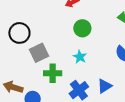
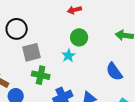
cyan star: (80, 57) -> (68, 56), moved

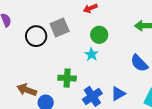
gray square: (32, 52) -> (60, 27), moved

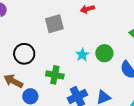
green circle: (99, 35) -> (104, 53), moved
black circle: (36, 36) -> (24, 54), moved

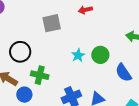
green cross: (55, 75) -> (40, 75), moved

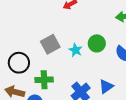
gray square: (52, 23) -> (50, 44), moved

